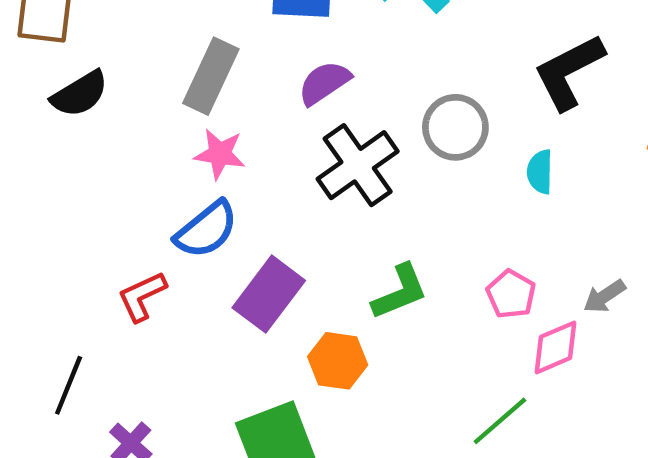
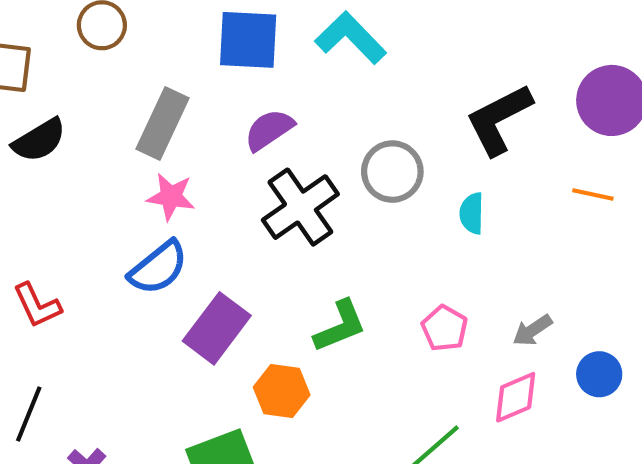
red L-shape: (142, 296) -> (37, 305), moved, turned -90
pink diamond: (556, 347) -> (516, 397), moved

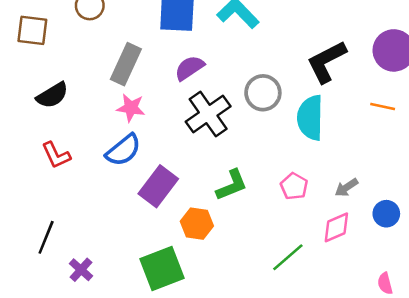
black semicircle: (39, 140) -> (52, 95), moved
cyan semicircle: (472, 213) -> (310, 118), size x1.8
red L-shape: (37, 305) -> (56, 155), moved

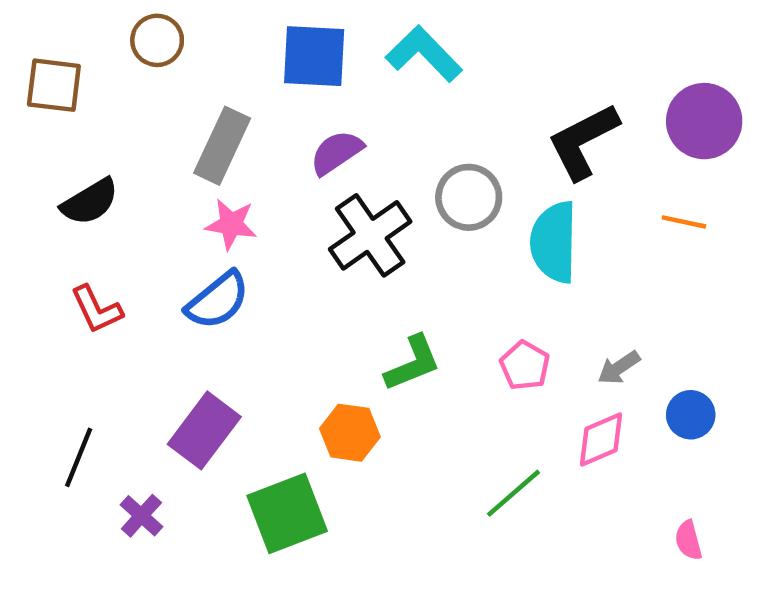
purple rectangle: (158, 186) -> (204, 430), moved

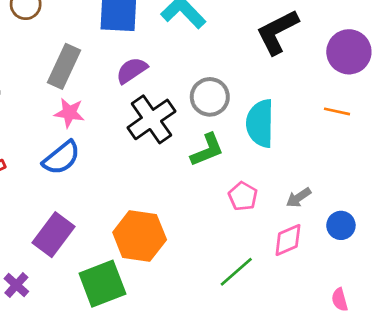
black L-shape: (583, 141) -> (277, 32), moved
green L-shape: (413, 363) -> (207, 150), moved
orange hexagon: (350, 433) -> (140, 236), size x1.5

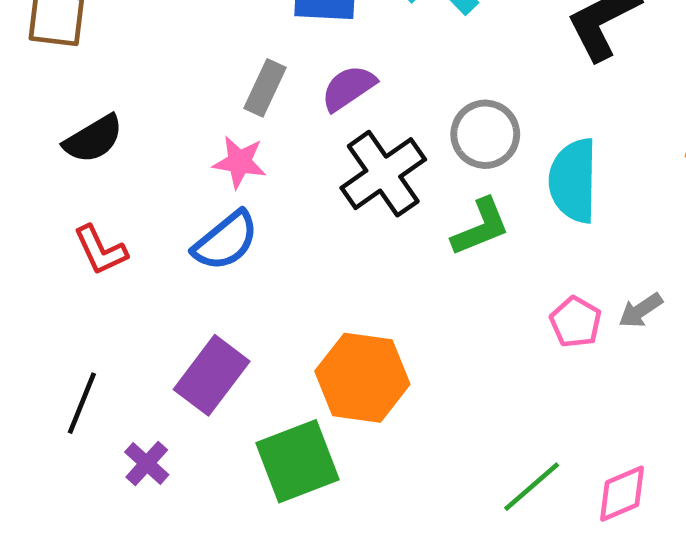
gray rectangle: (64, 66) -> (265, 88), moved, size x0.7
pink pentagon: (243, 196) -> (576, 322), moved
pink diamond: (288, 240) -> (622, 494), moved
green line: (236, 272) -> (532, 487), moved

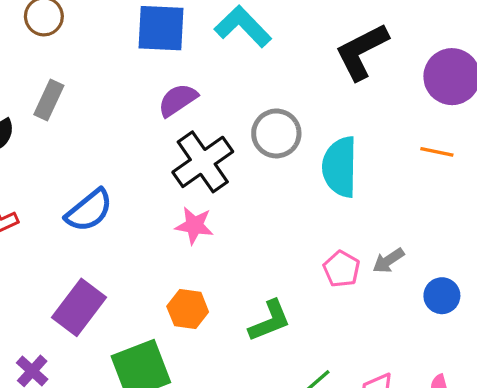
gray rectangle: (265, 88) -> (49, 100), moved
pink star: (239, 162) -> (194, 225), moved
green L-shape: (481, 227) -> (270, 321), moved
orange hexagon: (362, 378) -> (188, 309), size x0.6

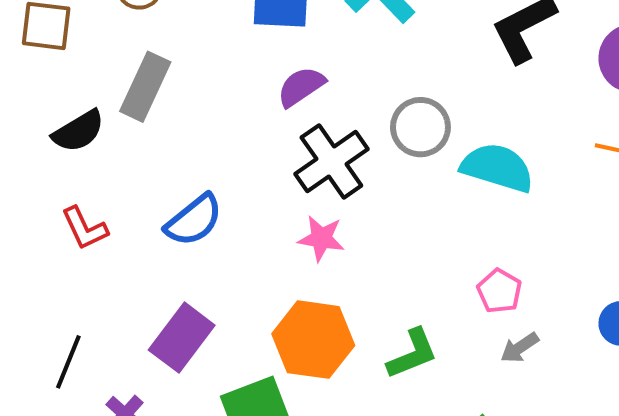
gray rectangle: (49, 100) -> (145, 87), size x1.4
cyan semicircle: (340, 167) -> (497, 168), turned 106
gray arrow: (388, 261) -> (520, 348), moved
orange hexagon: (188, 309) -> (313, 340), size x1.6

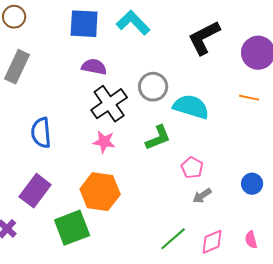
purple semicircle: (301, 87) -> (94, 67), turned 45
blue semicircle: (194, 220) -> (41, 133), turned 124
green L-shape: (412, 354) -> (158, 138), moved

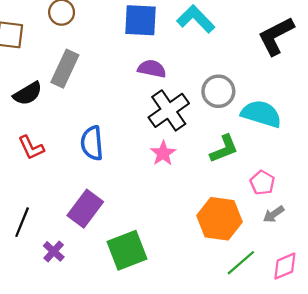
pink star: (104, 142) -> (163, 153), turned 30
orange hexagon: (100, 192) -> (219, 219), moved

